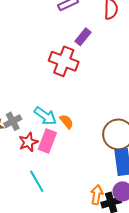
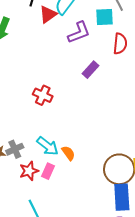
red cross: (64, 61) -> (43, 95), moved, size x0.7
pink rectangle: (47, 141) -> (48, 171), size x0.7

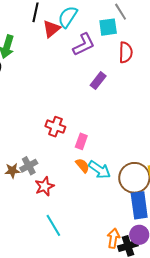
red cross: (43, 95) -> (55, 127), moved
cyan arrow: (48, 146) -> (99, 170), moved
pink rectangle: (48, 171) -> (81, 141), moved

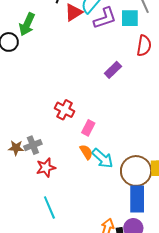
purple L-shape: (84, 44) -> (105, 18), moved

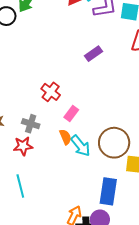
purple rectangle: (113, 70) -> (93, 54), moved
gray cross: (33, 145) -> (31, 124), moved, turned 30
brown circle: (136, 171) -> (114, 143), moved

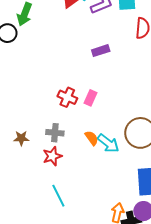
purple rectangle: (93, 54) -> (101, 51), turned 30
pink rectangle: (71, 113) -> (91, 98), moved

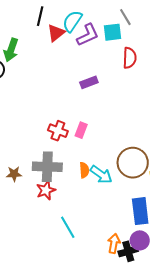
gray cross: (55, 133) -> (47, 167), size x1.6
orange semicircle: (92, 138) -> (84, 170), turned 35
cyan line: (58, 196) -> (68, 227), moved

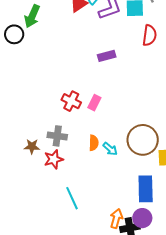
gray cross: (47, 167) -> (57, 136), size x0.7
brown star: (14, 174) -> (32, 146), moved
cyan arrow: (101, 175) -> (110, 149), size x0.7

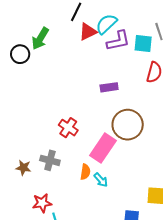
pink rectangle: (94, 103) -> (103, 148), moved, size x1.8
brown circle: (143, 140) -> (128, 125), moved
red star: (54, 159) -> (42, 203), moved

